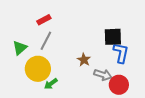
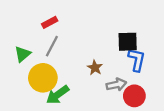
gray arrow: (103, 75) -> (116, 85), turned -30
green arrow: (51, 84) -> (58, 95), size x1.5

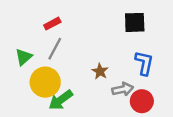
black square: (128, 42) -> (135, 22), moved

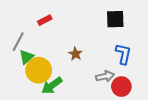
gray line: (55, 49) -> (18, 42), moved
green triangle: (24, 57) -> (26, 57), moved
brown star: (100, 71) -> (75, 54), moved

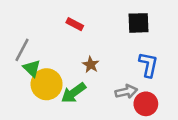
red rectangle: (45, 20) -> (75, 24), moved, turned 56
green triangle: (26, 57) -> (32, 68), turned -35
green arrow: (52, 86) -> (74, 93), moved

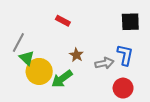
black square: (139, 23) -> (130, 22), moved
gray arrow: (126, 92) -> (104, 63), moved

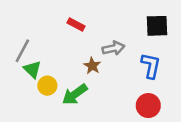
gray arrow: (104, 63) -> (113, 48), moved
yellow circle: (39, 71) -> (47, 86), size x0.6

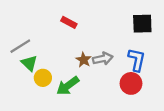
gray arrow: (113, 48) -> (103, 59), moved
gray line: (22, 51) -> (20, 46), turned 30
red circle: (148, 106) -> (131, 83), moved

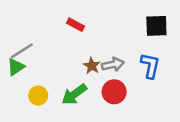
green triangle: (29, 63) -> (16, 67), moved, turned 42
yellow circle: (43, 78) -> (38, 96), moved
red circle: (131, 83) -> (114, 92), moved

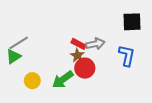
red rectangle: (76, 25) -> (78, 44), moved
gray arrow: (113, 64) -> (95, 44), moved
red circle: (114, 92) -> (85, 68), moved

